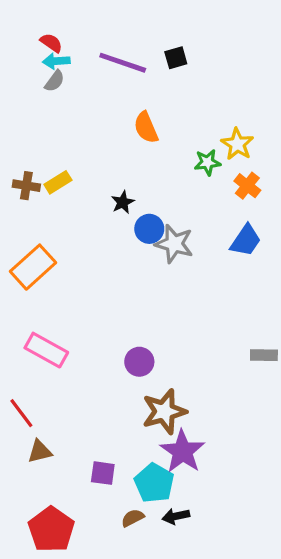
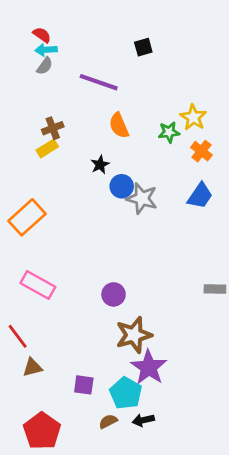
purple line: (123, 63) -> (99, 82), moved
orange semicircle: (146, 128) -> (119, 125), moved
brown cross: (26, 186) -> (53, 128), moved, turned -30

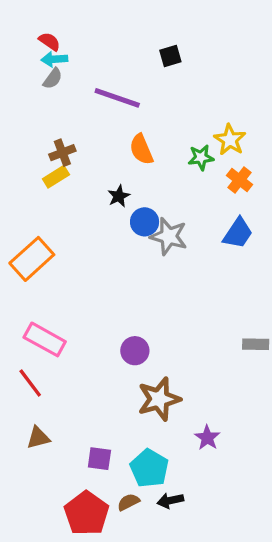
red line: (18, 336) -> (30, 383), moved
purple star: (149, 367) -> (207, 438), moved, size x0.6
red pentagon: (42, 431) -> (87, 513), moved

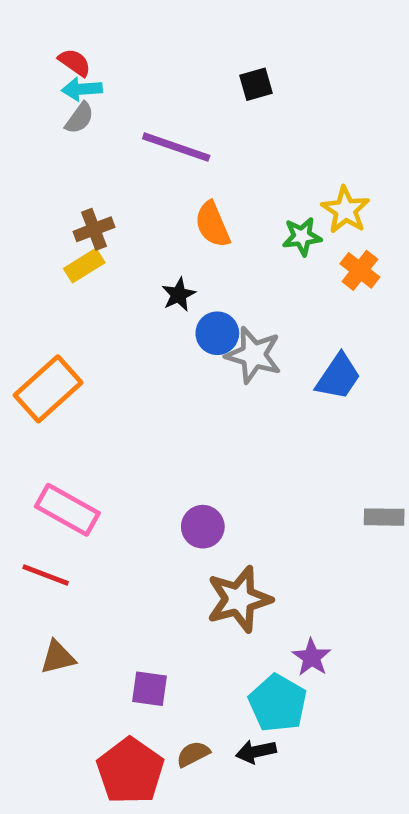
blue trapezoid: (238, 233) -> (338, 377), moved
red line: (30, 383) -> (46, 575), turned -32
cyan pentagon: (149, 468) -> (278, 703), moved

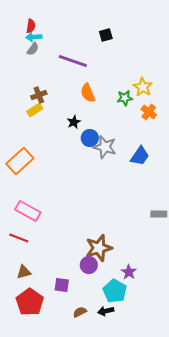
red semicircle: (75, 62) -> (31, 26), turned 64
purple circle: (203, 527) -> (89, 265), moved
red pentagon: (130, 771) -> (30, 302), moved

